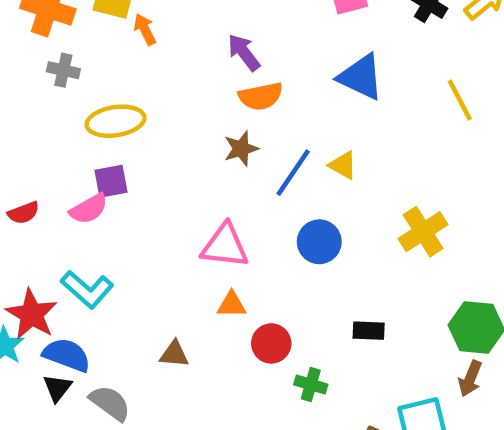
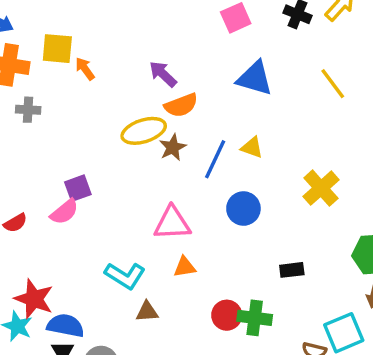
yellow ellipse: (116, 121) -> (144, 131), moved
cyan L-shape: (87, 289) -> (125, 276), moved
red circle: (271, 343) -> (227, 315), moved
green cross: (311, 384) -> (255, 318), size x1.4

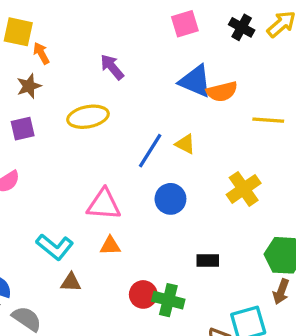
yellow line: (333, 84) -> (268, 120), moved, turned -56
orange semicircle: (181, 105) -> (222, 92), moved
brown star: (173, 147) -> (29, 86), moved
purple square: (78, 188) -> (23, 129), moved

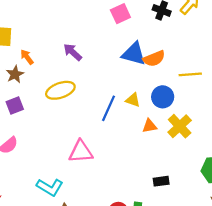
orange arrow: (41, 53) -> (27, 57), moved
blue circle: (170, 199) -> (163, 97), moved
orange triangle: (110, 246) -> (150, 126), moved

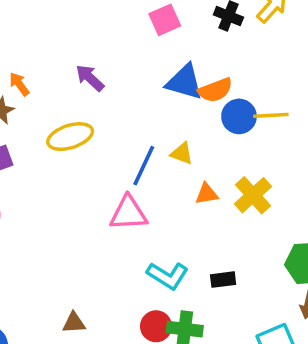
blue circle: (163, 97) -> (239, 116), moved
pink triangle: (81, 152) -> (128, 213), moved
cyan L-shape: (50, 187) -> (168, 276), moved

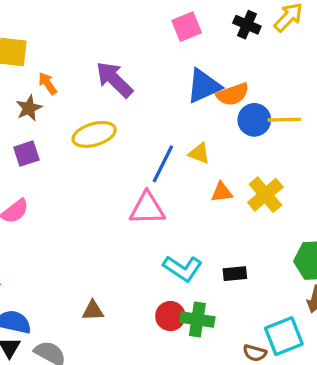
purple arrow: (90, 78) -> (114, 80), size x1.4
blue triangle: (184, 82) -> (204, 86), turned -42

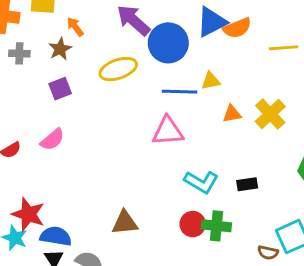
blue circle: (254, 120) -> (168, 43), moved, size x1.4
yellow triangle: (199, 153) -> (211, 81), turned -30
blue line: (163, 164) -> (180, 92), turned 68
brown triangle: (93, 311) -> (125, 223), size x1.4

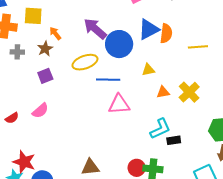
orange semicircle: (237, 28) -> (166, 33), turned -60
blue line: (180, 92) -> (108, 80), moved
cyan L-shape: (201, 182) -> (160, 129), moved, turned -55

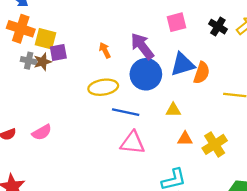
yellow square: (33, 16) -> (45, 39), moved
purple arrow: (95, 29) -> (142, 46), moved
orange arrow: (55, 33) -> (105, 50), moved
brown star: (45, 49) -> (43, 62), moved
purple square: (45, 76) -> (58, 52), moved

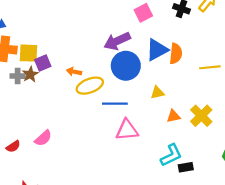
purple arrow: (142, 46) -> (117, 41), turned -65
orange arrow: (105, 50) -> (74, 72), moved, turned -40

